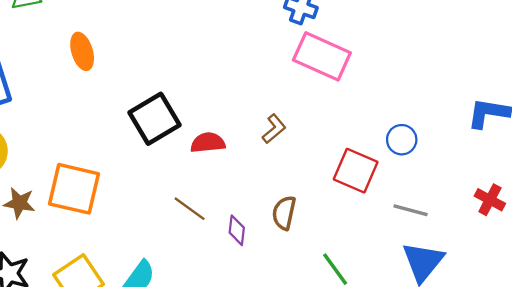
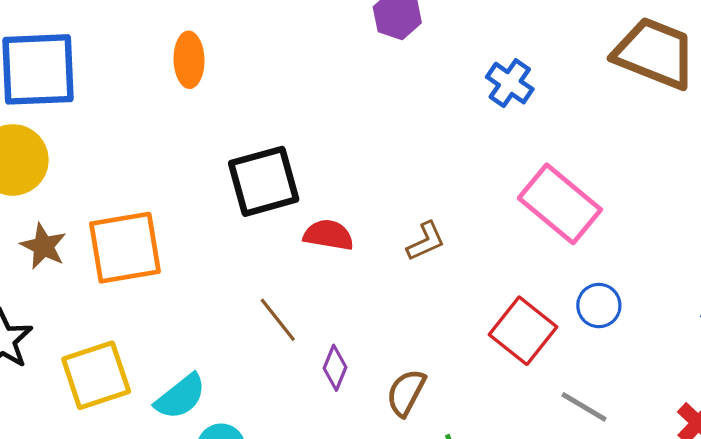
pink rectangle: (322, 56) -> (560, 204), moved
orange square: (74, 189) -> (125, 248), turned -38
brown semicircle: (284, 213) -> (406, 393), moved

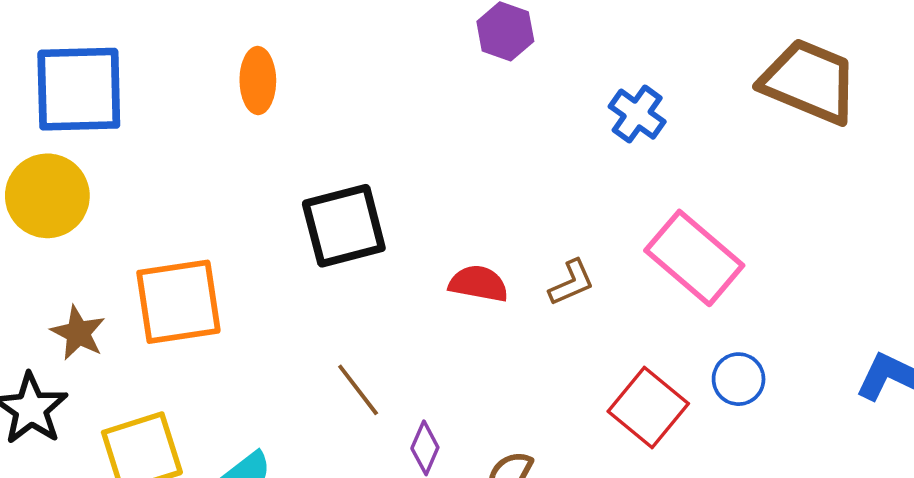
red semicircle: (328, 235) -> (478, 284), moved
brown L-shape: (426, 241) -> (571, 283), moved
brown star: (44, 246) -> (78, 333), moved

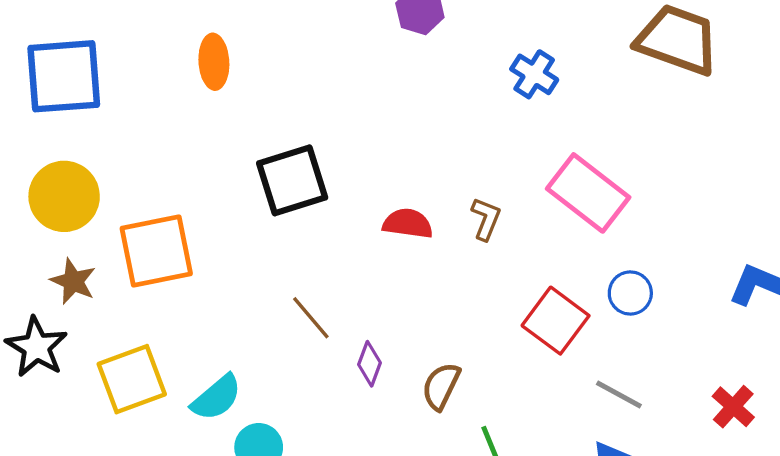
yellow circle: (47, 196) -> (64, 196), moved
brown L-shape: (571, 283) -> (486, 219), turned -42

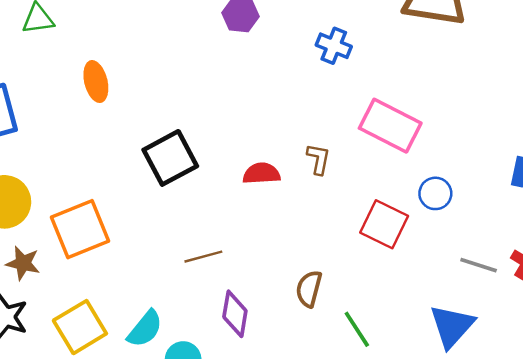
brown line: (311, 318) -> (203, 257), turned -54
purple diamond: (369, 364) -> (235, 314), moved, size x1.4
gray line: (619, 394) -> (479, 265), moved

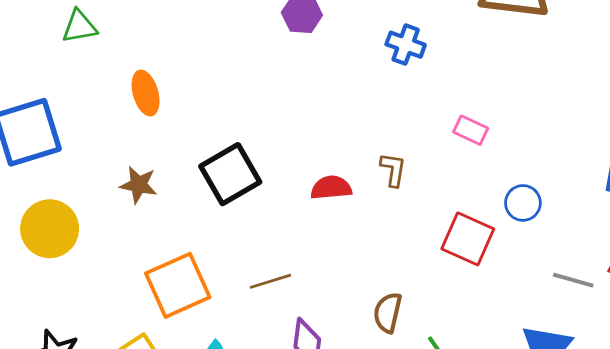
pink rectangle: (390, 126) -> (471, 130), size x0.5
orange square: (80, 229) -> (178, 285), moved
brown star: (23, 263) -> (139, 185), moved

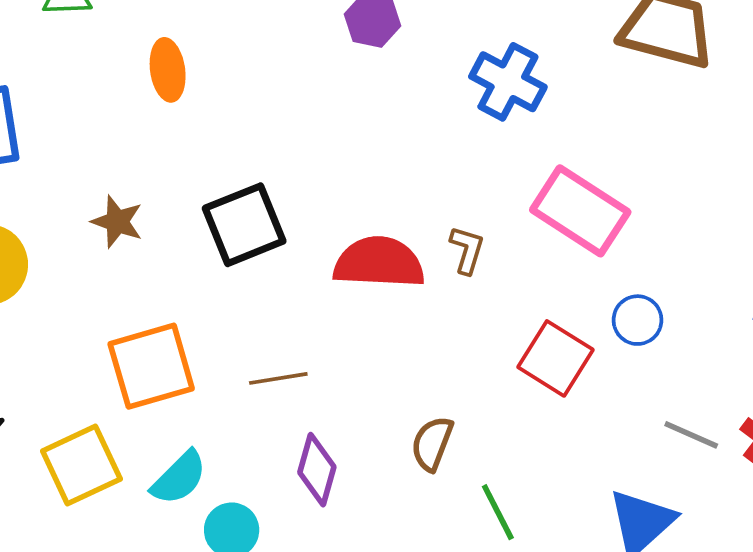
blue cross: (406, 45) -> (508, 82), size x1.4
orange ellipse: (146, 93) -> (168, 70), moved
pink rectangle: (471, 130) -> (580, 211), size x2.0
red semicircle: (331, 188) -> (379, 263), size x1.6

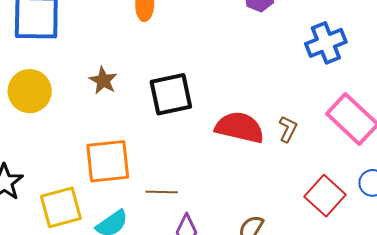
blue cross: (508, 82) -> (326, 43), turned 30
brown line: (278, 378) -> (162, 192), moved

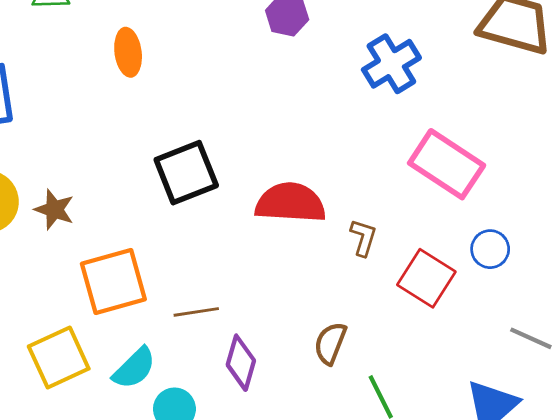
brown star: (103, 81) -> (54, 210), moved
brown L-shape: (288, 129) -> (363, 238), moved

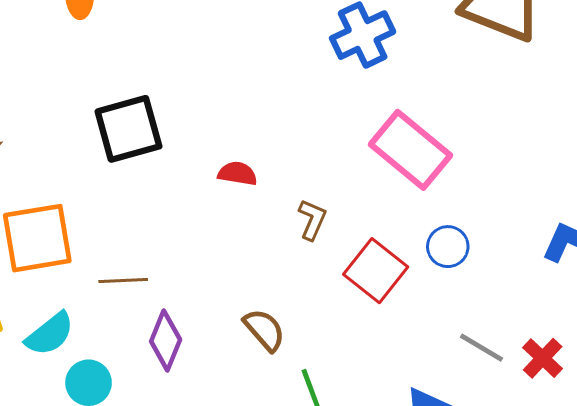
red semicircle: (290, 203) -> (238, 174), size x0.5
brown semicircle: (330, 343) -> (264, 330), turned 111

